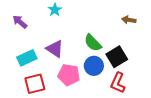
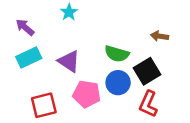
brown arrow: (129, 20) -> (160, 36), moved
green semicircle: (93, 43) -> (117, 54), turned -30
cyan rectangle: (27, 58) -> (29, 58), moved

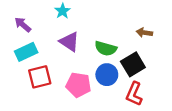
purple triangle: (69, 61) -> (69, 42), moved
red square: (44, 105) -> (40, 77), moved

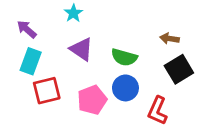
cyan rectangle: (26, 52) -> (31, 61), turned -45
black square: (133, 64) -> (179, 69), moved
pink pentagon: (78, 85) -> (92, 100), turned -30

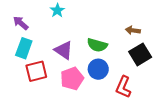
purple triangle: (81, 49) -> (64, 50), moved

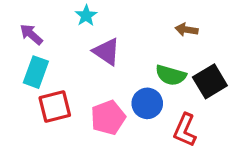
brown arrow: (133, 30) -> (186, 30), moved
green semicircle: (97, 45) -> (171, 75), moved
purple triangle: (64, 50) -> (106, 52), moved

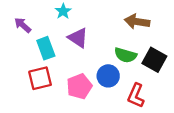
brown arrow: (186, 30) -> (137, 22), size x1.5
cyan rectangle: (36, 72) -> (46, 48), moved, turned -40
black square: (210, 81) -> (154, 60), turned -30

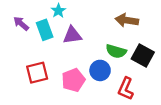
purple triangle: (78, 38) -> (72, 35), turned -42
cyan rectangle: (46, 48) -> (45, 30), moved

